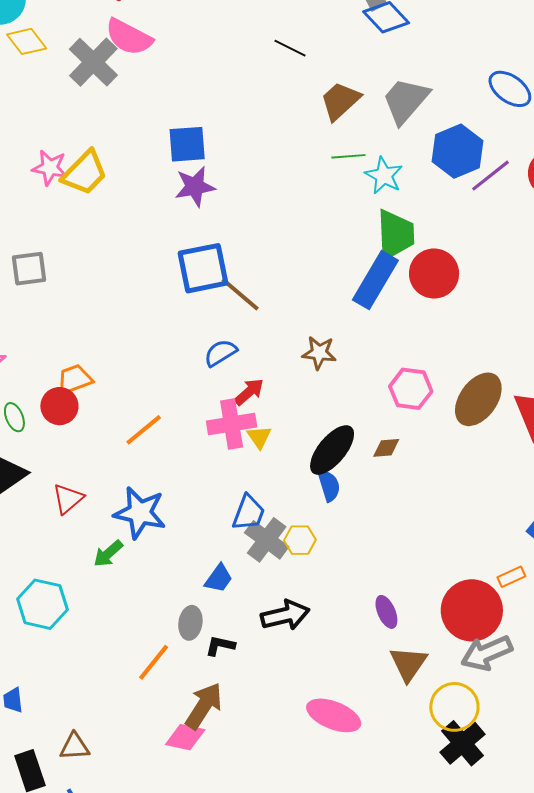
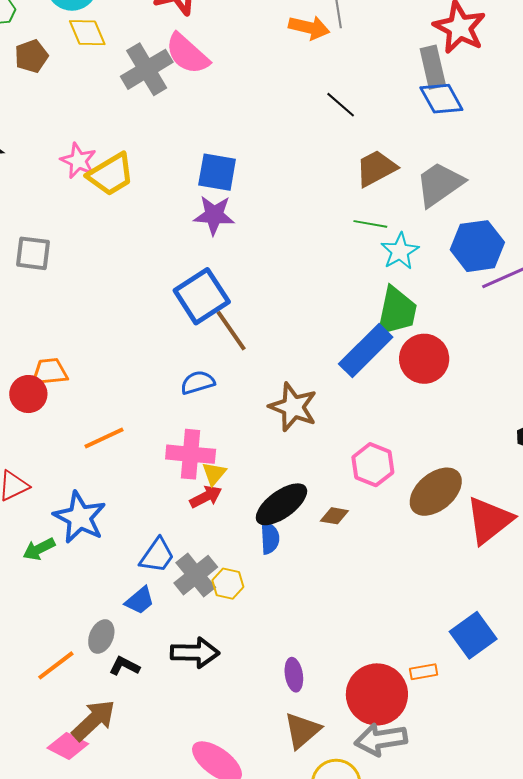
blue square: (203, 268) -> (202, 296), turned -36
brown star: (319, 353) -> (293, 407), size x1.4
red arrow: (249, 392) -> (206, 497), moved
blue trapezoid: (249, 513) -> (157, 556), moved

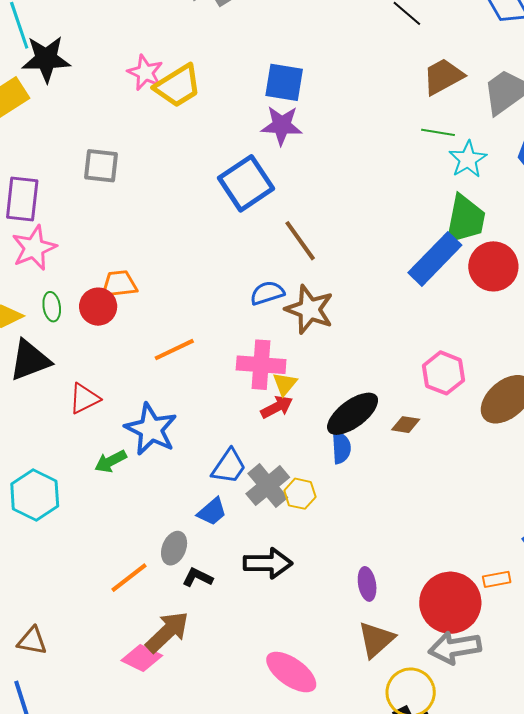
blue square: (202, 296) -> (246, 183), moved
brown star: (293, 407) -> (309, 309), moved

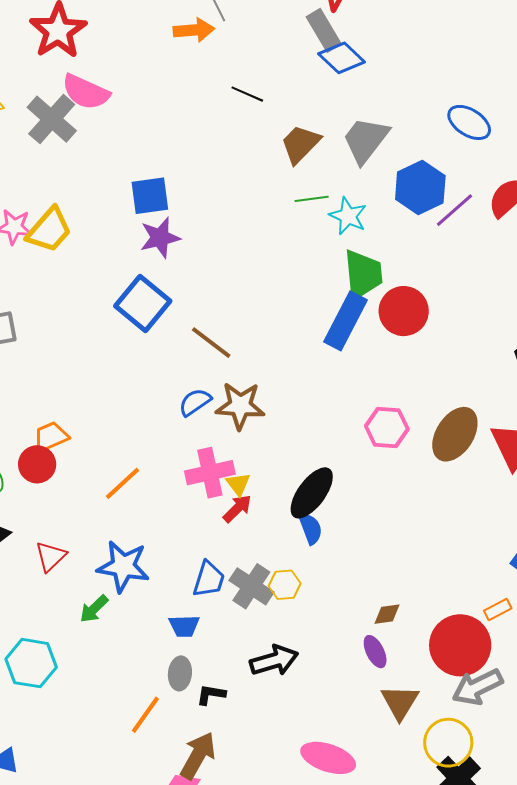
brown diamond: (406, 425) -> (387, 614), moved
blue trapezoid: (212, 512) -> (184, 626), moved, turned 56

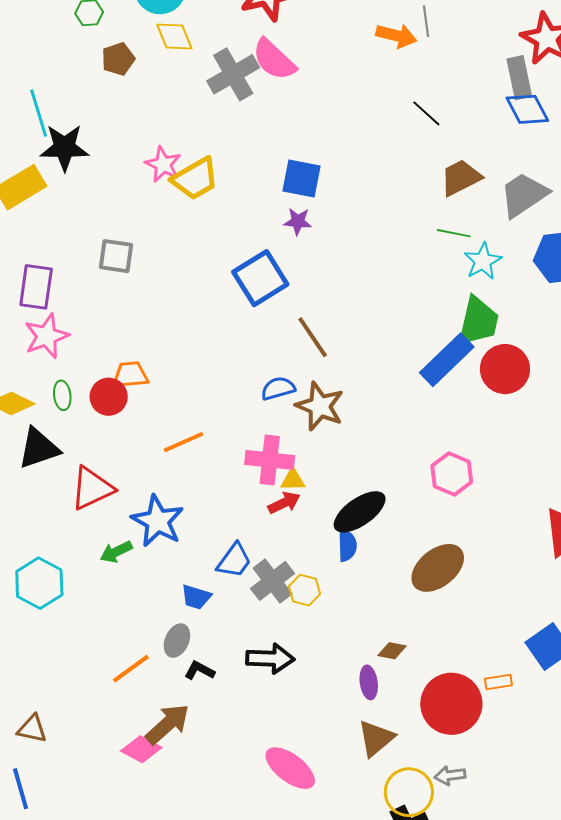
purple star: (160, 238) -> (298, 221), size x0.7
brown ellipse: (455, 434) -> (438, 568), moved
yellow triangle: (238, 484) -> (293, 480), turned 48
red triangle: (51, 556) -> (92, 488), size x1.4
gray arrow: (477, 687) -> (450, 775), moved, size x0.6

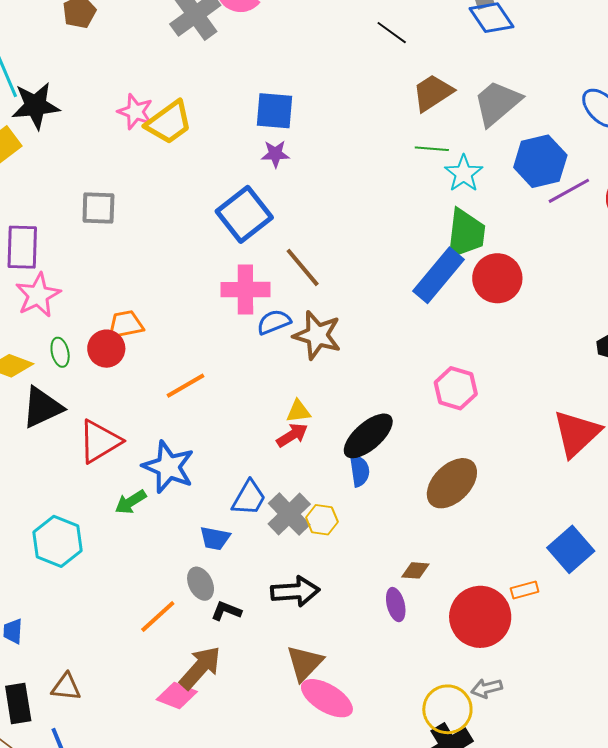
pink cross: (270, 460) -> (245, 290), moved
gray ellipse: (177, 641) -> (201, 584), turned -44
brown triangle: (376, 738) -> (305, 663), moved

